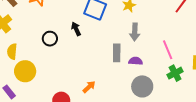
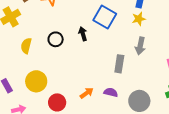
yellow semicircle: (12, 51) -> (26, 46), moved
purple semicircle: (136, 61) -> (111, 92), moved
yellow circle: (25, 71) -> (36, 81), moved

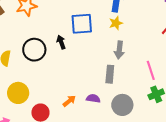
blue square: (105, 17) -> (82, 24), turned -30
black circle: (56, 39) -> (34, 50), size x1.5
gray rectangle: (119, 64) -> (110, 74), moved

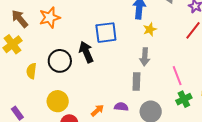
yellow star: (116, 23) -> (150, 29), moved
black arrow: (61, 42) -> (86, 52), size x1.5
yellow circle: (18, 93) -> (58, 101), moved

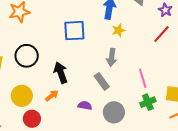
black arrow: (86, 52) -> (61, 73), moved
gray rectangle: (136, 82) -> (102, 81), turned -42
orange arrow: (97, 110) -> (52, 96), moved

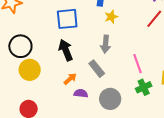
black arrow: (61, 73) -> (66, 50), moved
yellow circle: (22, 96) -> (30, 70), moved
orange arrow: (52, 96) -> (70, 79), moved

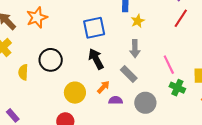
yellow circle: (30, 70) -> (75, 93), moved
green cross: (144, 87) -> (177, 88), turned -35

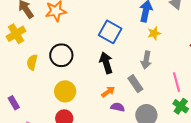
blue square: (94, 28) -> (110, 32), turned 30
yellow circle: (75, 93) -> (65, 91), moved

